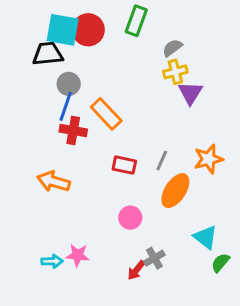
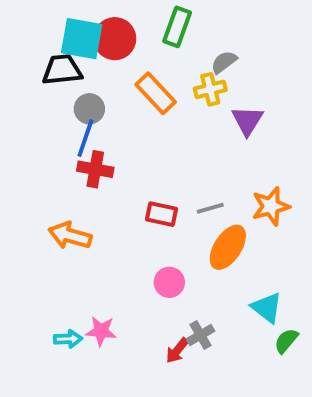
yellow cross: (175, 72) -> (210, 89), moved
orange rectangle: (106, 114) -> (156, 93), moved
gray line: (162, 161) -> (210, 208), turned 50

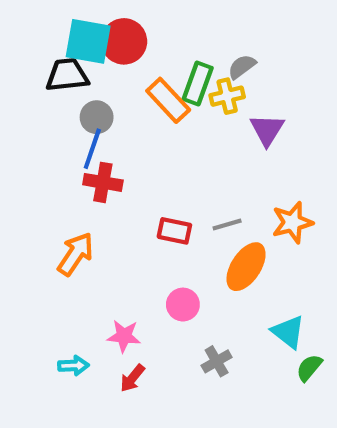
green rectangle: (177, 27) -> (198, 83), moved
orange arrow: (70, 236) -> (76, 254), turned 108
pink star: (101, 331) -> (124, 336), moved
red arrow: (177, 351) -> (132, 378), moved

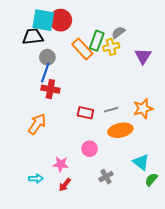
purple triangle: (267, 130) -> (143, 56), moved
orange ellipse: (246, 267) -> (120, 130), turned 45

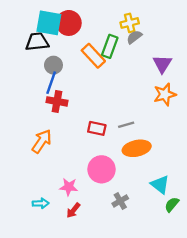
yellow cross: (111, 47) -> (130, 23), moved
orange star: (143, 109) -> (165, 94), moved
pink circle: (90, 149) -> (101, 169), size x1.5

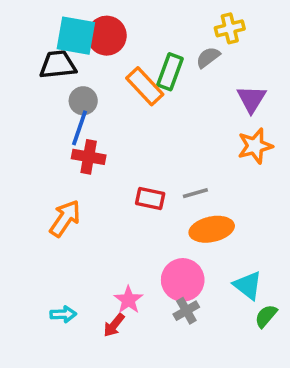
yellow cross: (130, 23) -> (230, 28), moved
pink circle: (101, 169) -> (183, 280), moved
pink star: (69, 187) -> (128, 300), moved, turned 30

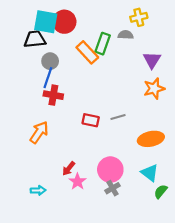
gray semicircle: (208, 57) -> (126, 35), turned 40
orange ellipse: (212, 229) -> (151, 139), moved
red arrow: (114, 325) -> (69, 168), moved

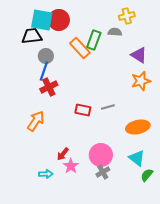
purple triangle: (152, 60) -> (139, 55), turned -30
red cross: (53, 95) -> (49, 87), turned -36
cyan arrow: (38, 190) -> (46, 174), moved

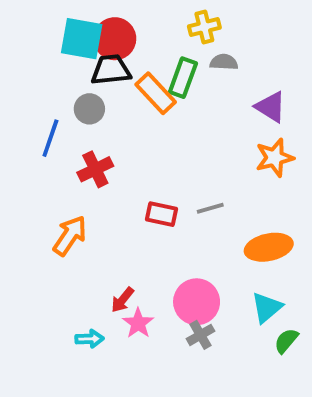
yellow cross: (127, 16) -> (204, 27), moved
black trapezoid: (32, 36) -> (111, 70), moved
blue line: (44, 71) -> (50, 138), moved
cyan triangle: (137, 158) -> (267, 308), turned 42

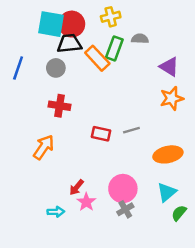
yellow cross: (204, 27) -> (111, 17), moved
blue line: (50, 138) -> (18, 68), moved
red cross: (95, 169) -> (60, 106), turned 35

